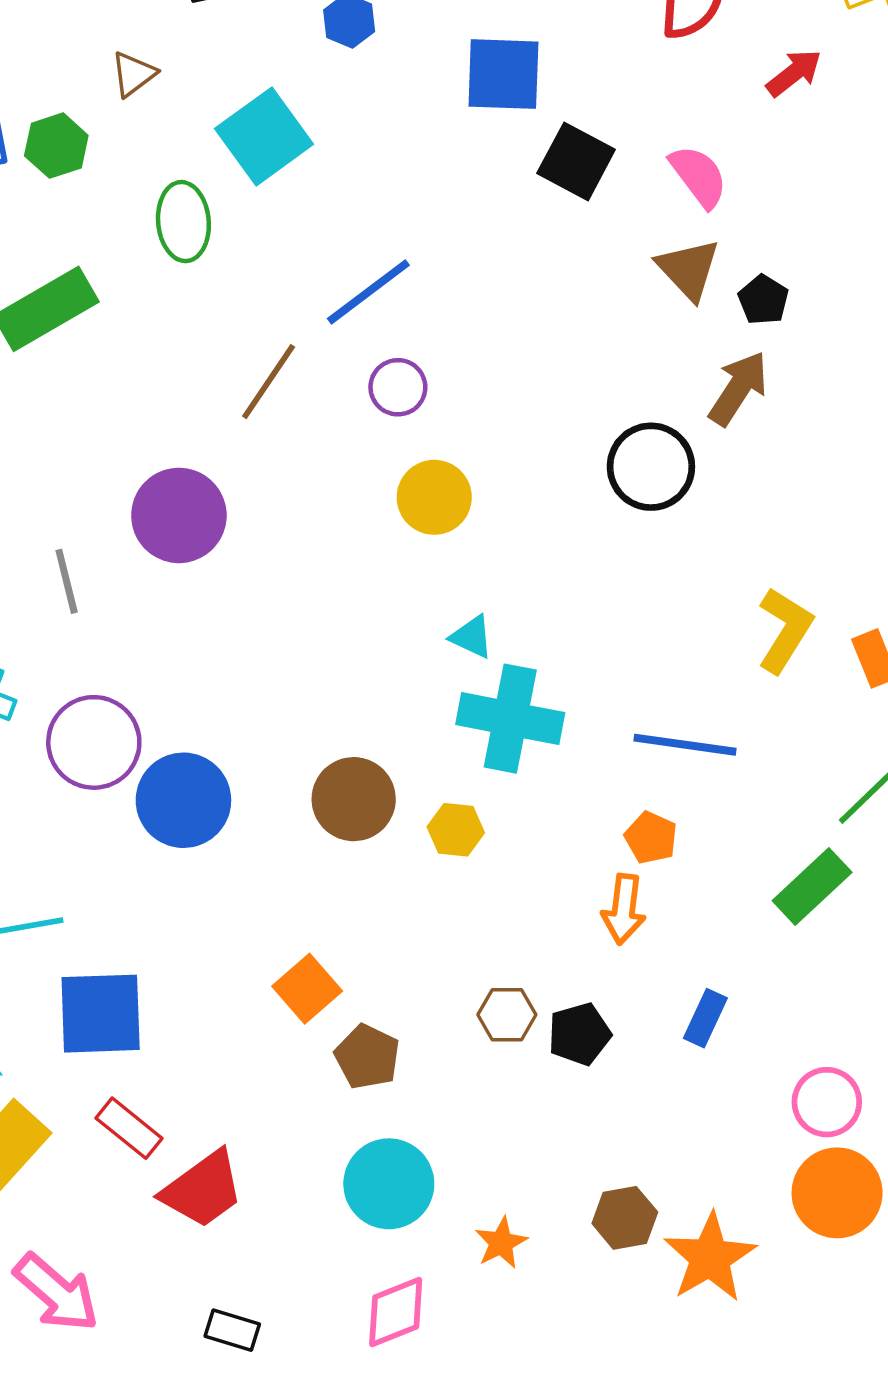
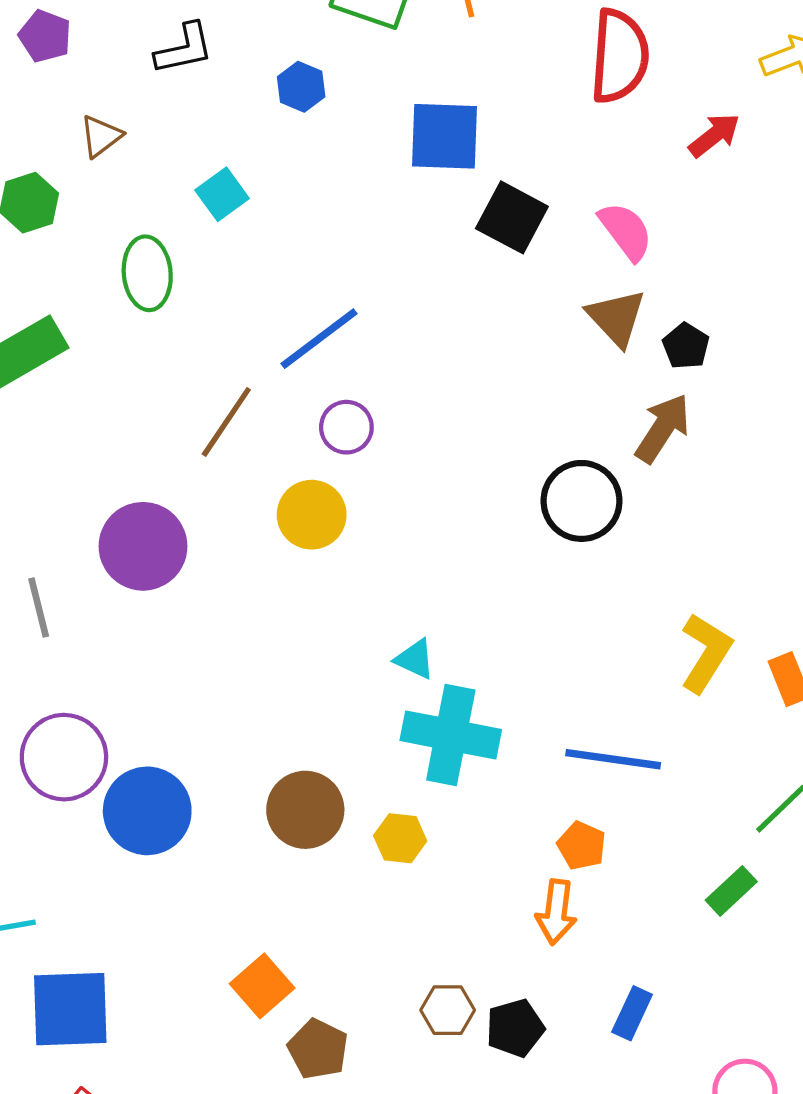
cyan square: (264, 136) -> (222, 194), size x0.6
yellow circle: (434, 497) -> (312, 515), moved
green rectangle: (812, 887) -> (731, 891), size x0.7

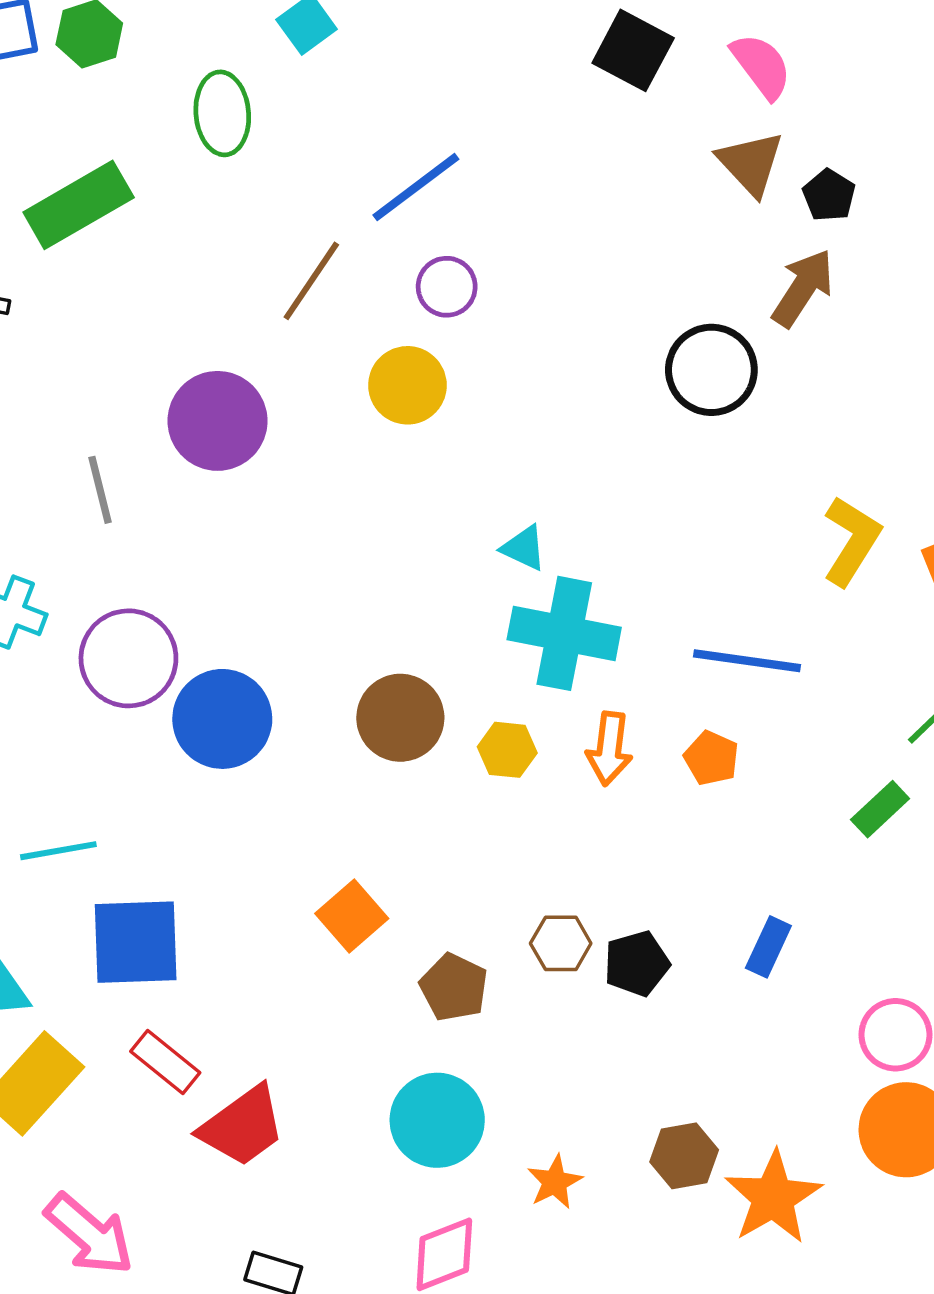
orange arrow: (556, 912) -> (609, 749), moved
brown pentagon: (318, 1049) -> (454, 987), moved

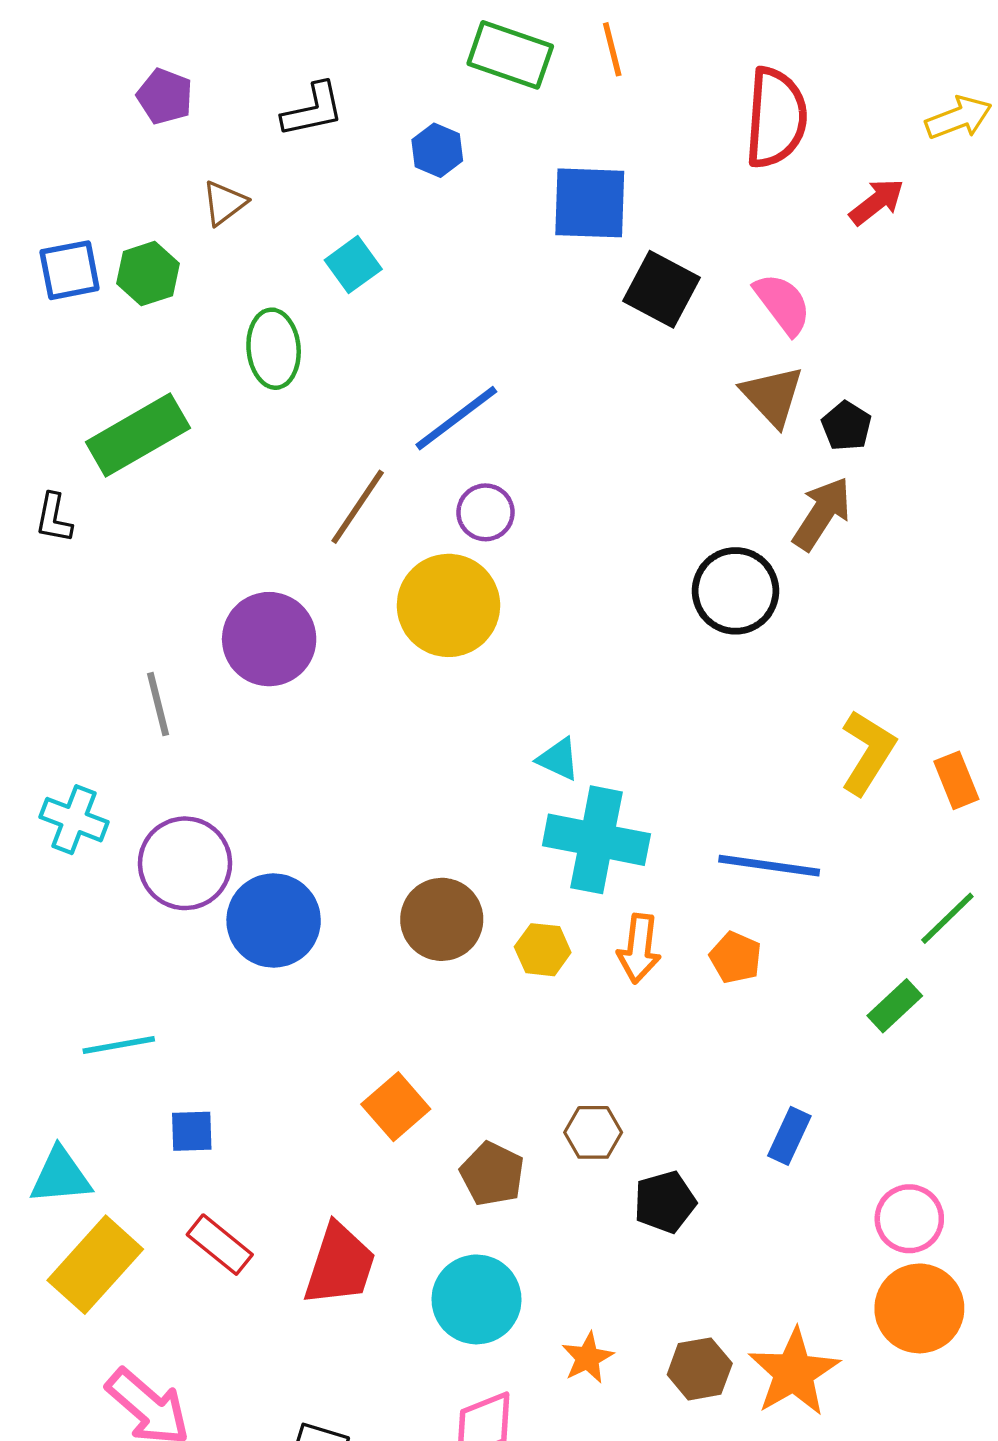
yellow circle: (407, 385) -> (448, 605), size x1.4
blue square: (136, 942) -> (192, 1131), size x0.5
black pentagon: (637, 964) -> (665, 1202), moved
red trapezoid: (242, 1126) -> (340, 1265), moved, turned -36
brown hexagon: (684, 1156) -> (700, 1369), moved

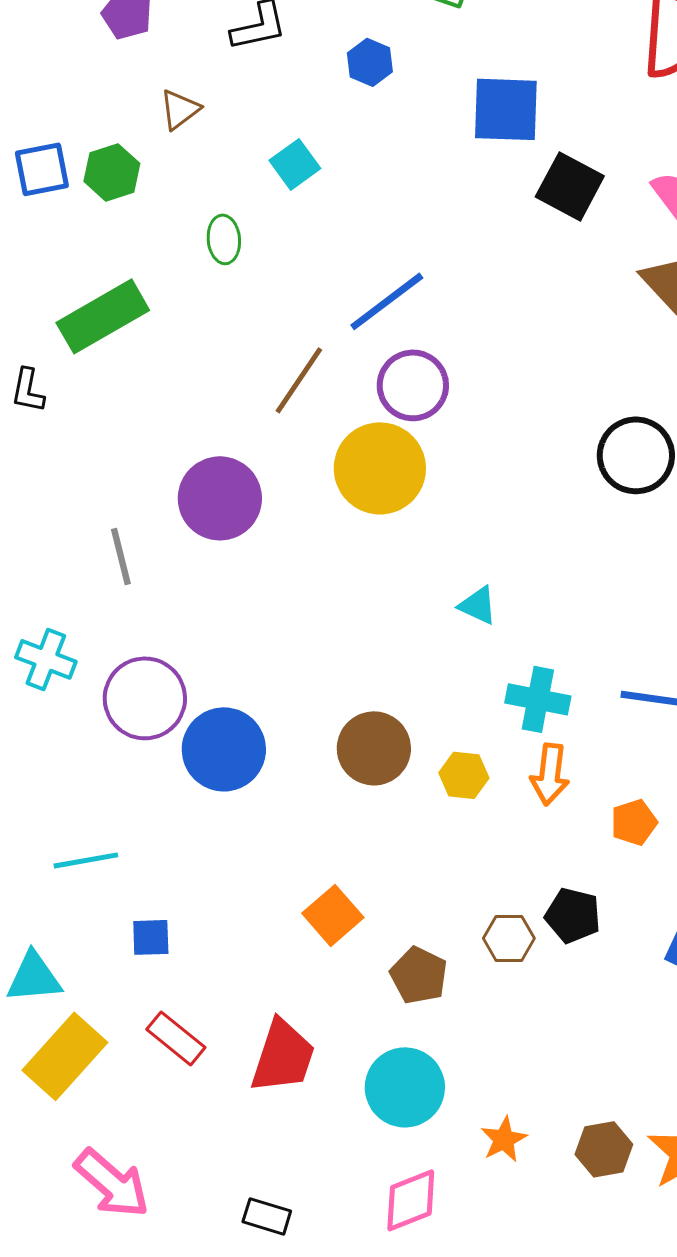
green ellipse: (274, 349) -> (224, 239), size x0.7
purple circle: (485, 512) -> (413, 385), size x1.4
cyan cross: (596, 840) -> (538, 699), moved, size x0.7
orange pentagon: (736, 957) -> (634, 822), moved, turned 30
black pentagon: (665, 1202) -> (573, 915), moved, turned 30

